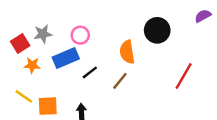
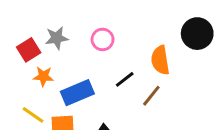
blue rectangle: (66, 58) -> (77, 93), moved
black line: (90, 72) -> (125, 79), moved

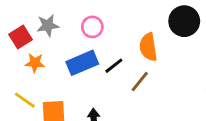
blue rectangle: (77, 93) -> (82, 63), moved

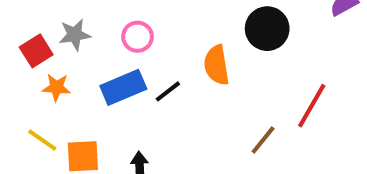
brown line: (140, 81) -> (263, 140), moved

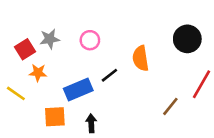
black circle: (267, 29) -> (187, 39), moved
blue rectangle: (123, 87) -> (78, 90), moved
yellow line: (42, 140) -> (16, 93), moved

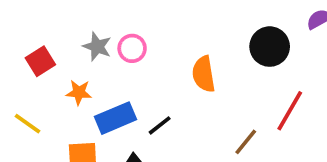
gray star: (50, 39) -> (97, 47), moved, turned 30
orange star: (38, 73) -> (79, 92), moved
black line: (109, 75) -> (160, 125), moved

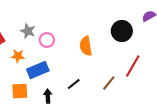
pink circle: (132, 48) -> (47, 40), moved
black line: (160, 125) -> (74, 84), moved

